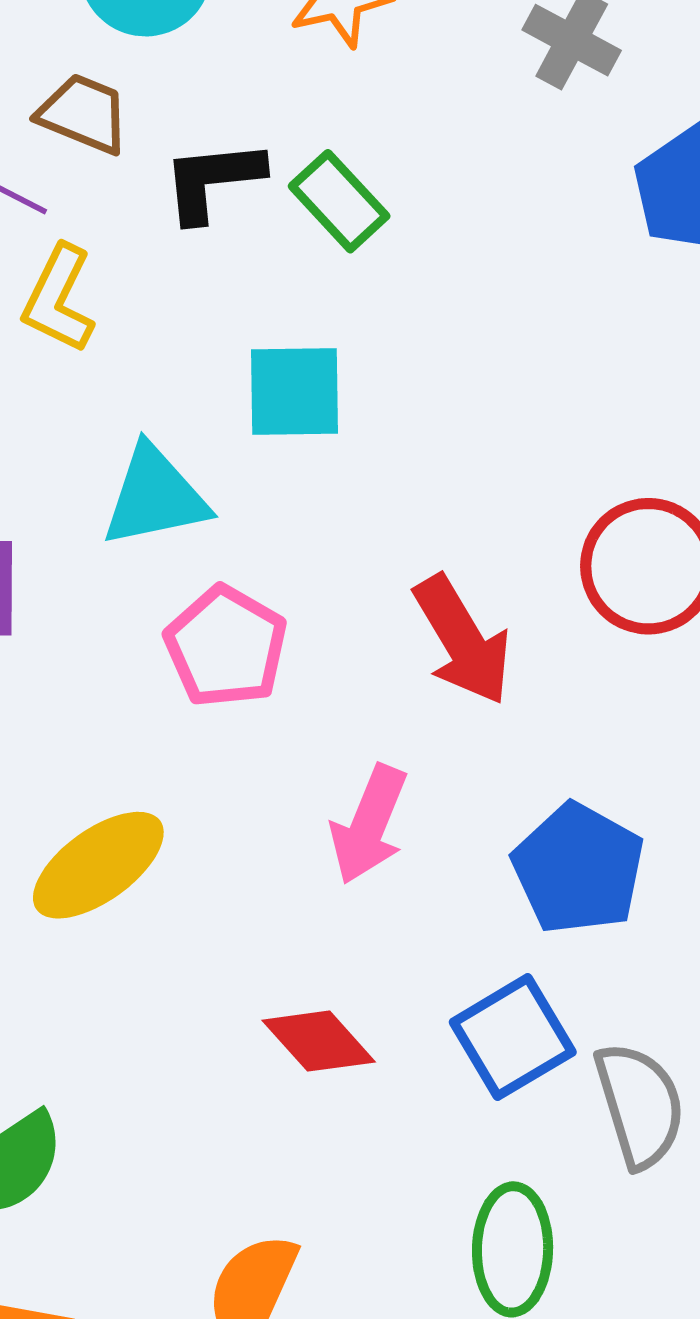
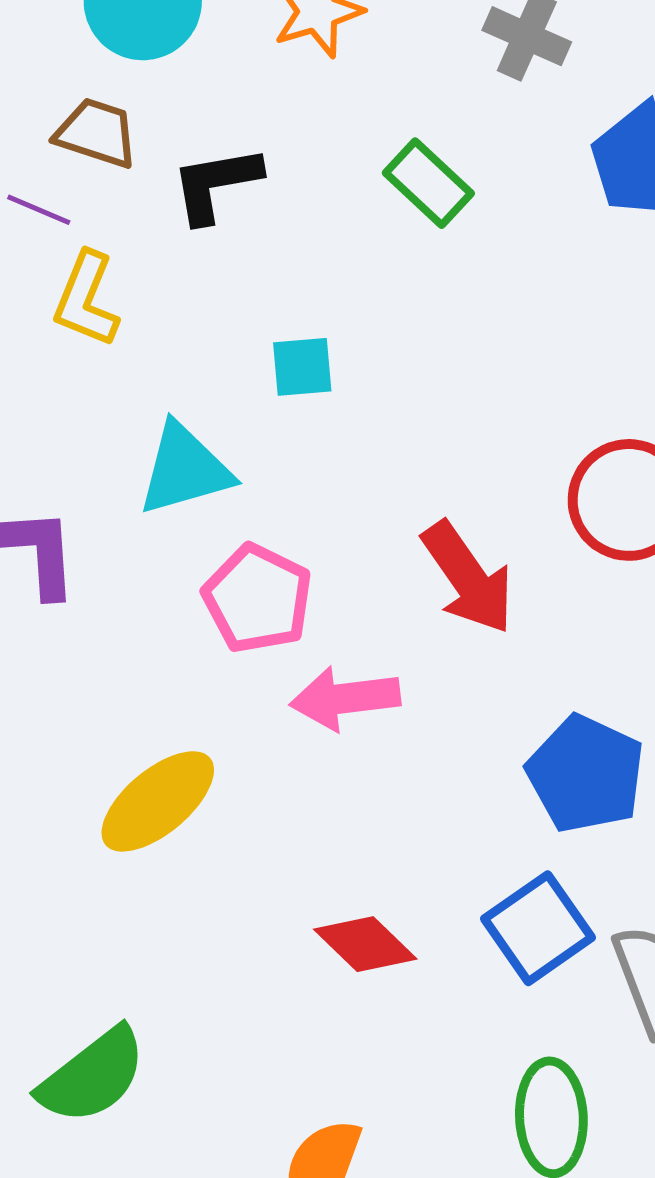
green rectangle: (339, 201) -> (428, 183), moved
cyan square: (294, 391) -> (302, 367), size x0.7
pink arrow: (369, 824) -> (345, 698), moved, turned 65

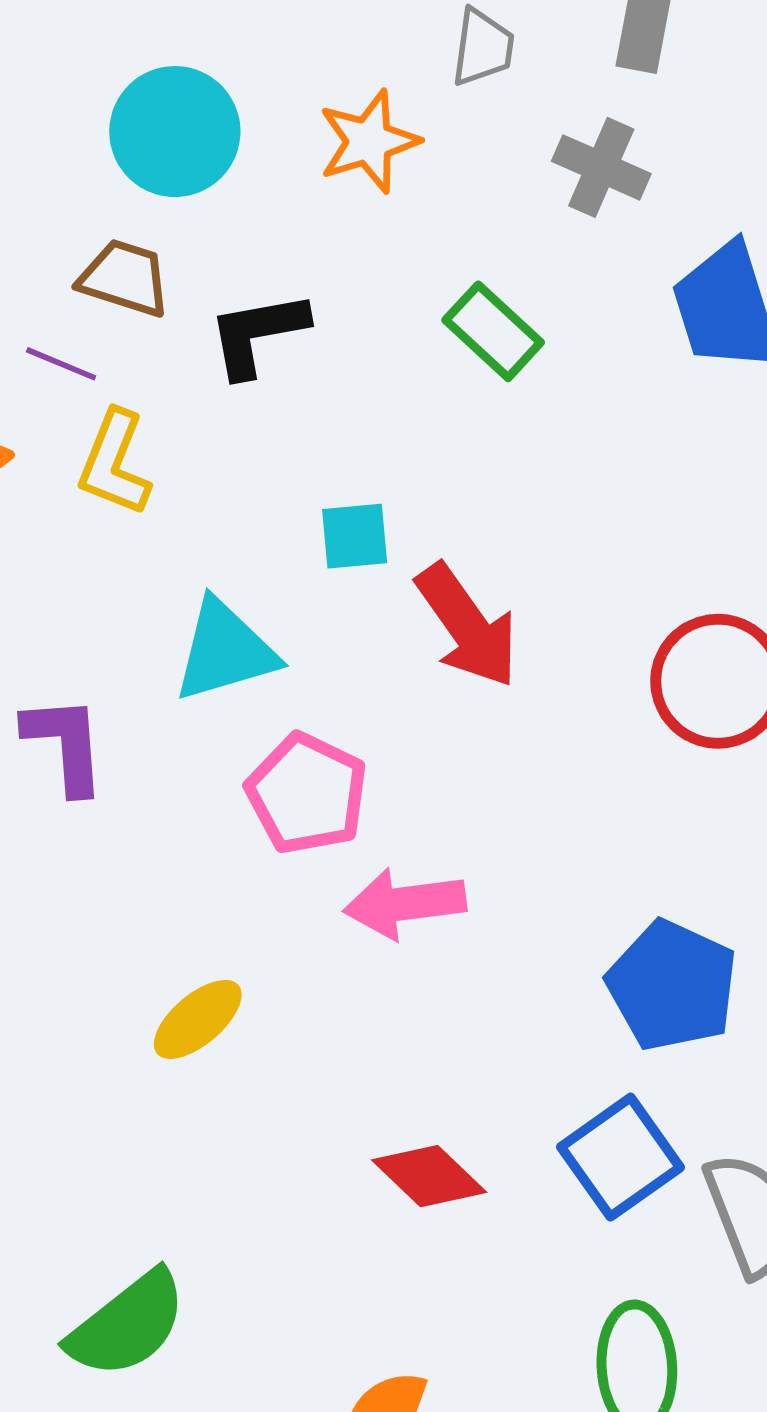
red arrow: (468, 578) -> (467, 626), moved
yellow ellipse: (158, 801) -> (198, 1019), size x0.7

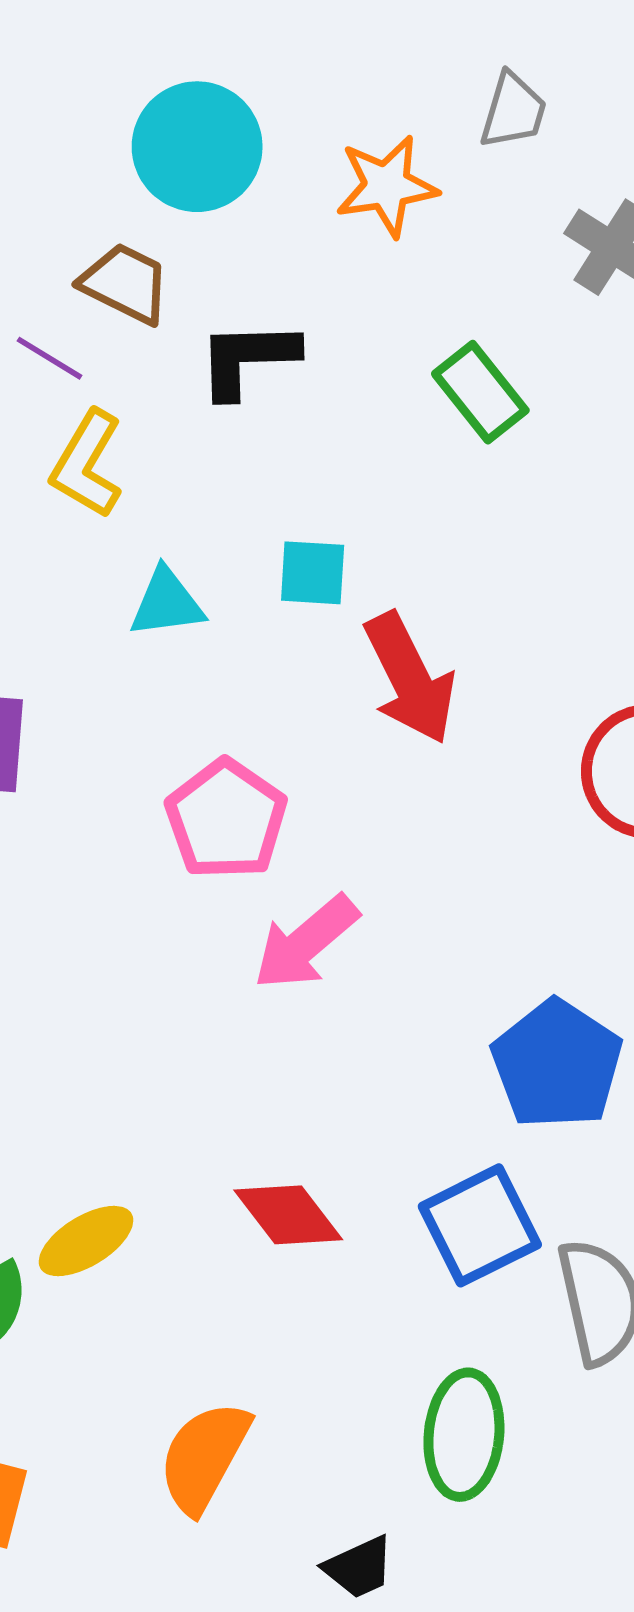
cyan triangle: (225, 651) -> (167, 603), moved, size x0.7
pink arrow: (405, 903) -> (306, 943), turned -42
yellow ellipse: (198, 1019) -> (86, 1241), moved

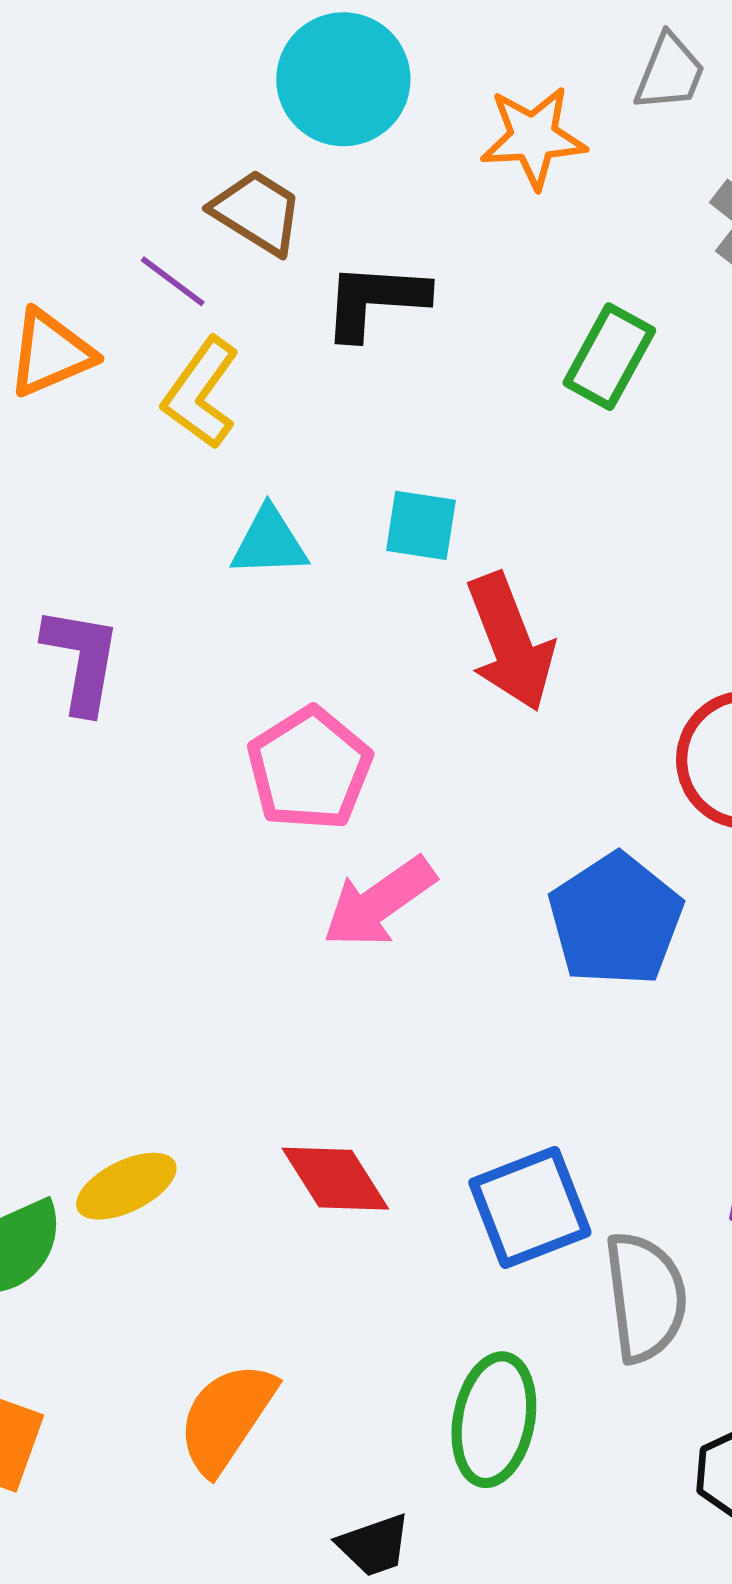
green rectangle: (480, 392) -> (609, 357), turned 62
blue pentagon: (557, 1064) -> (616, 920), moved

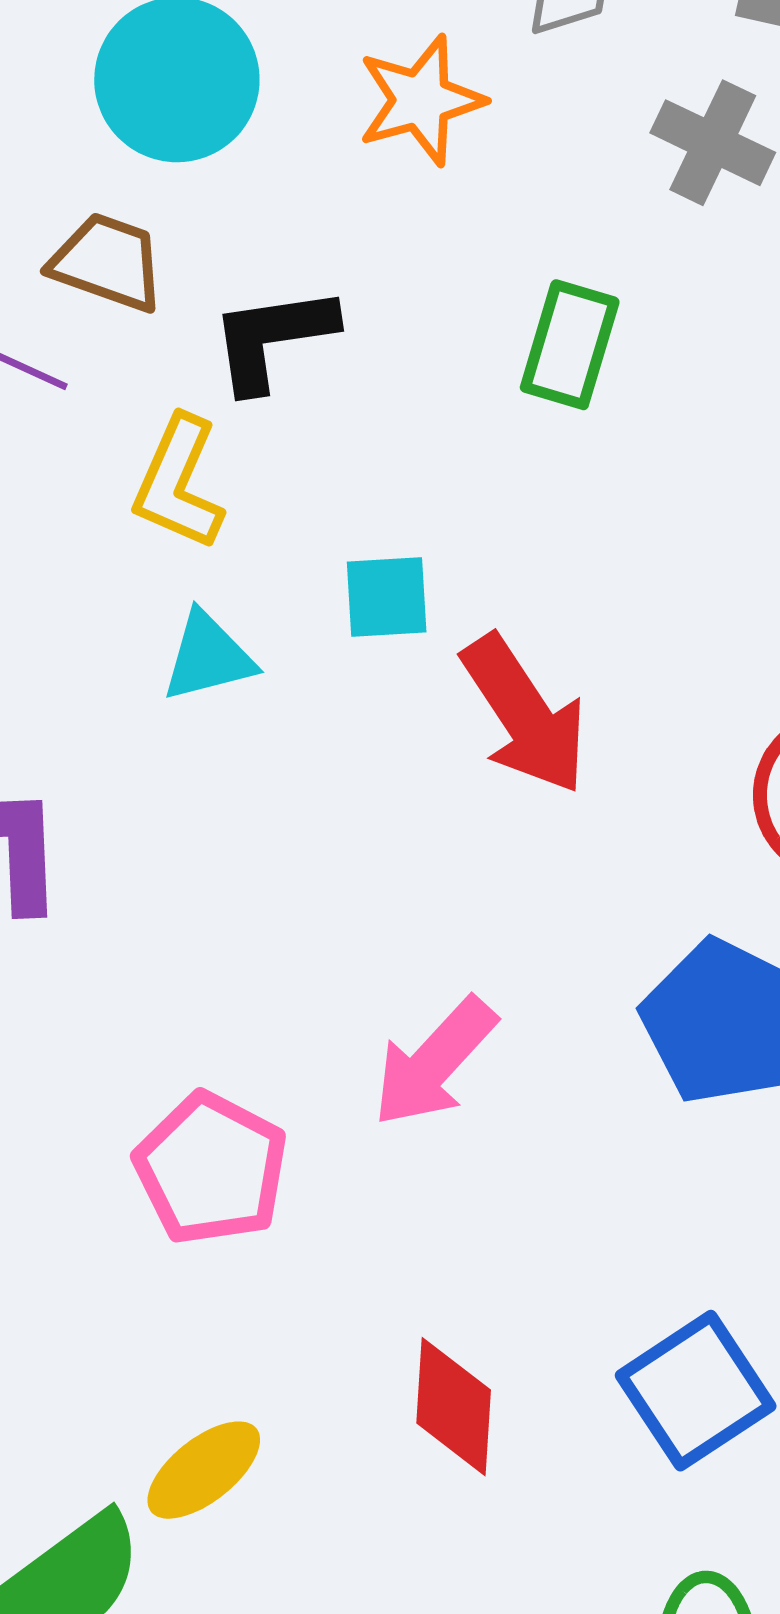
yellow L-shape: (201, 393) -> (178, 483), moved
pink pentagon: (309, 769) -> (211, 1169), moved
red diamond: (335, 1179) -> (454, 1407), turned 48

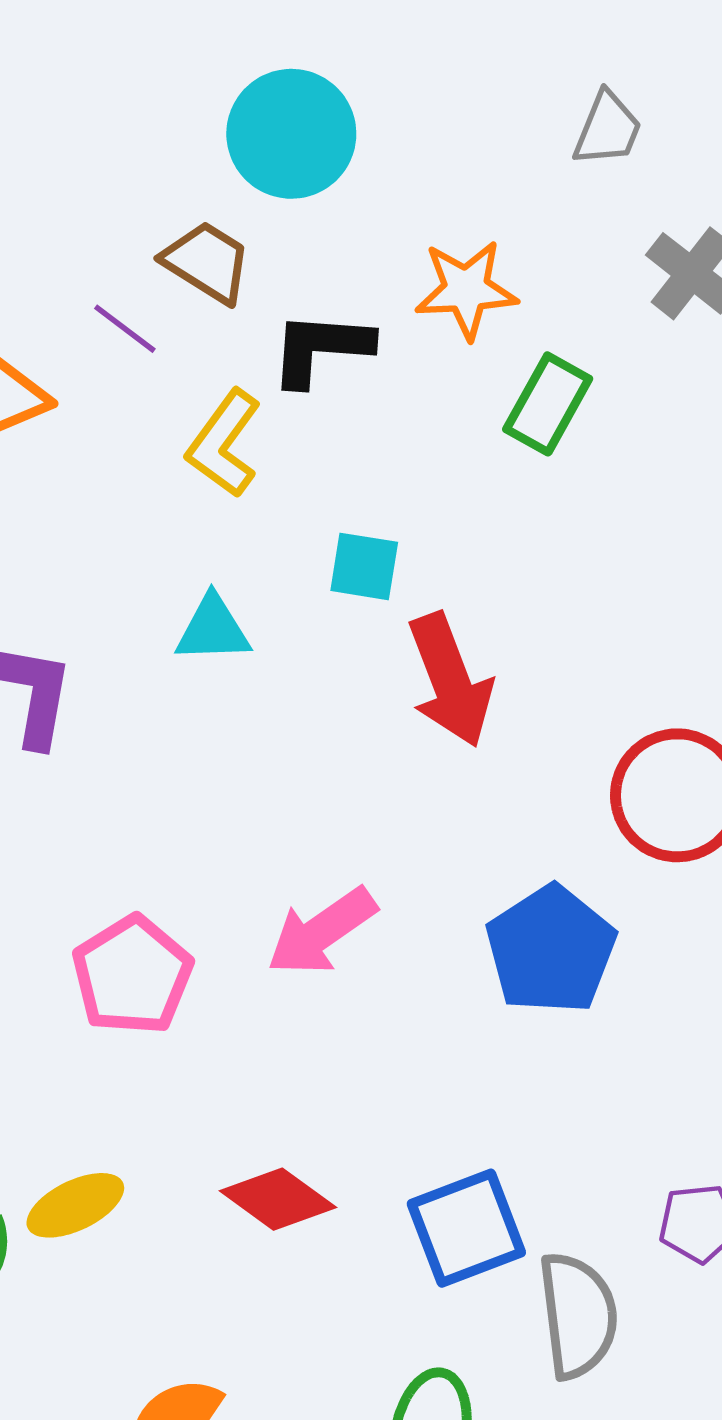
orange star: (421, 100) -> (466, 290), moved
cyan triangle: (208, 657) -> (213, 629), moved
red diamond: (454, 1407) -> (278, 1199), turned -70

